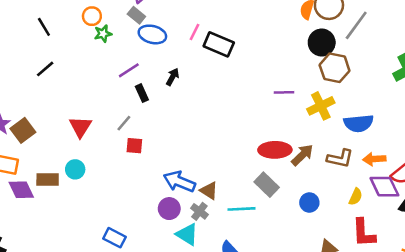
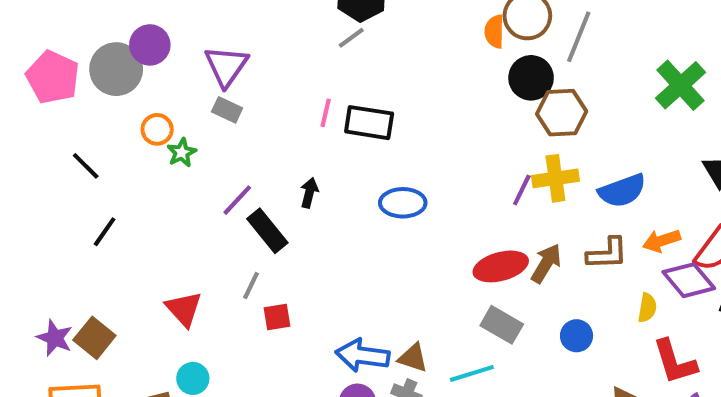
blue ellipse: (152, 34) -> (403, 203), moved
purple line: (284, 92) -> (522, 190), moved, turned -48
black rectangle: (142, 93) -> (267, 231), size x1.5
yellow cross: (321, 106) -> (555, 178), turned 32

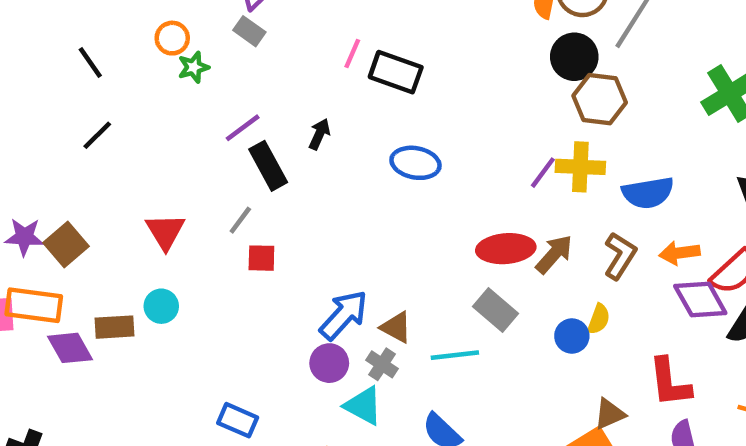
brown L-shape: (607, 254) -> (620, 256), turned -66
yellow semicircle: (647, 308) -> (599, 319), moved
purple star: (55, 338) -> (24, 237), turned -30
blue arrow: (362, 355) -> (344, 315), turned 114

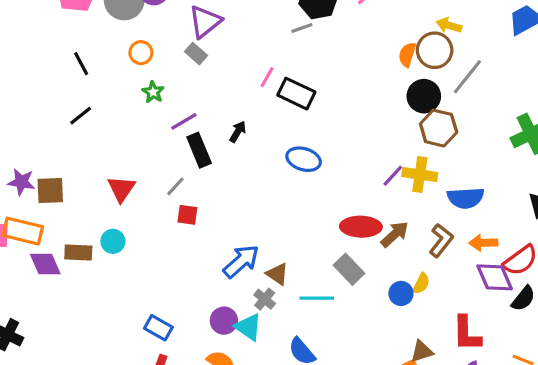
green star: (193, 67) -> (153, 92), moved, turned -30
brown square: (66, 244) -> (50, 190), turned 32
purple circle: (329, 363) -> (224, 321), moved

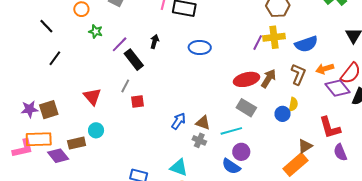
blue arrow: (241, 261) -> (179, 121), size x0.7
purple circle: (224, 321) -> (241, 152), moved
cyan triangle: (248, 327) -> (179, 167), moved

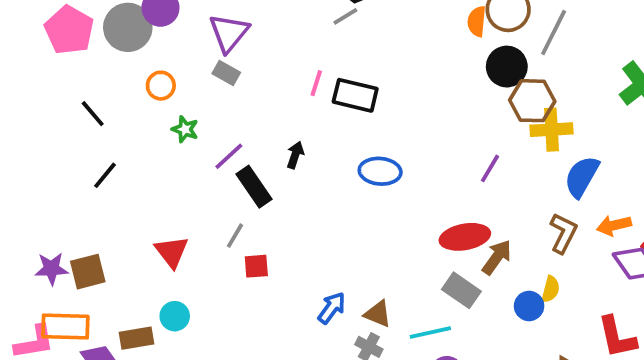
yellow cross: (274, 37) -> (552, 130), moved
blue semicircle: (306, 44) -> (582, 177), turned 135
brown arrow: (269, 78) -> (497, 257), moved

